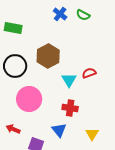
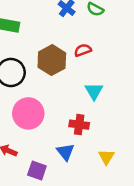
red semicircle: (89, 73) -> (83, 50), moved
cyan triangle: (69, 80) -> (94, 91), moved

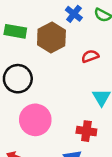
brown hexagon: (52, 60) -> (51, 38), moved

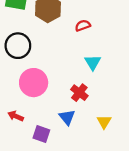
red cross: (86, 131) -> (79, 93), turned 30

